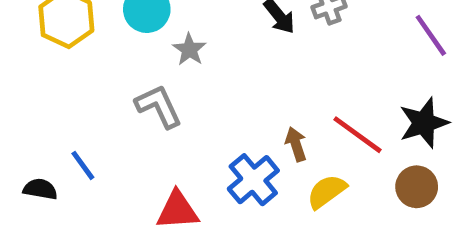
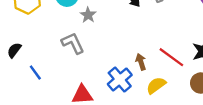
black semicircle: (40, 189) -> (14, 50), moved, turned -63

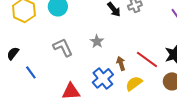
gray star: (88, 15) -> (97, 41), moved

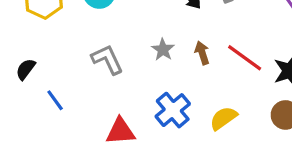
red line: (147, 59) -> (245, 58), moved
brown arrow: (121, 63) -> (202, 53), moved

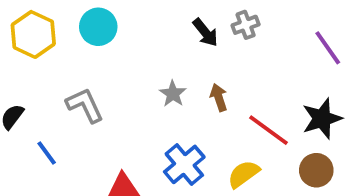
red line: (245, 58) -> (268, 130), moved
gray L-shape: (107, 59) -> (85, 105), moved

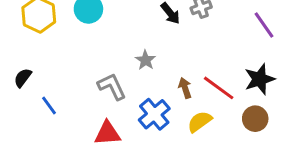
brown arrow: (219, 98) -> (185, 88), moved
gray L-shape: (85, 105) -> (112, 86), moved

